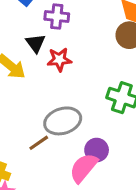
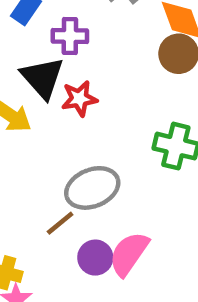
black triangle: (36, 43) -> (42, 78), size x1.5
purple circle: (97, 150) -> (95, 258), moved

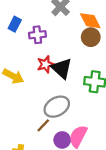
black triangle: (42, 78) -> (62, 68), moved

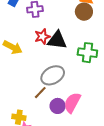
black triangle: (62, 68) -> (57, 40), turned -35

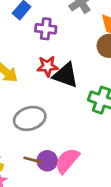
gray ellipse: (53, 75) -> (30, 118), moved
brown line: (40, 93) -> (33, 160), moved, turned 48

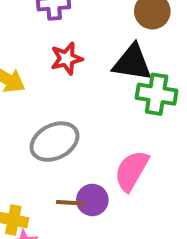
black triangle: (66, 75) -> (132, 63), moved
pink semicircle: (67, 161) -> (131, 171), moved

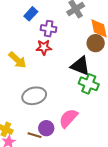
red star: (67, 59) -> (44, 47), moved
brown line: (70, 203) -> (34, 135), moved

